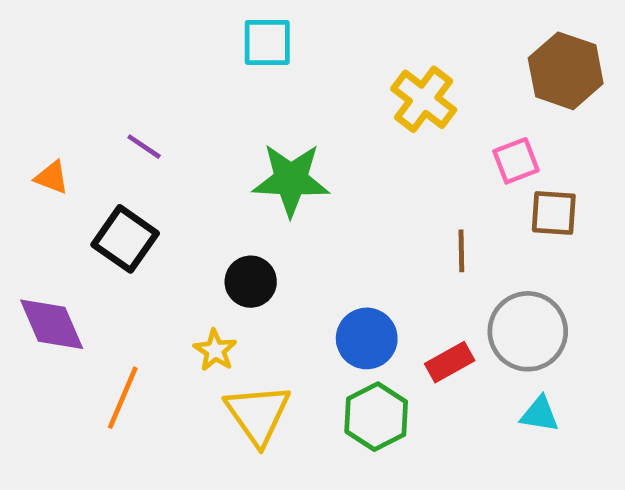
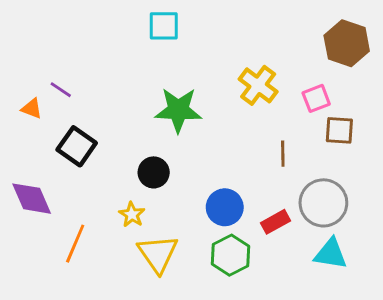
yellow cross: (424, 99) -> (258, 85), moved
purple line: (144, 147) -> (61, 90), moved
cyan triangle: (540, 414) -> (331, 254), size x1.4

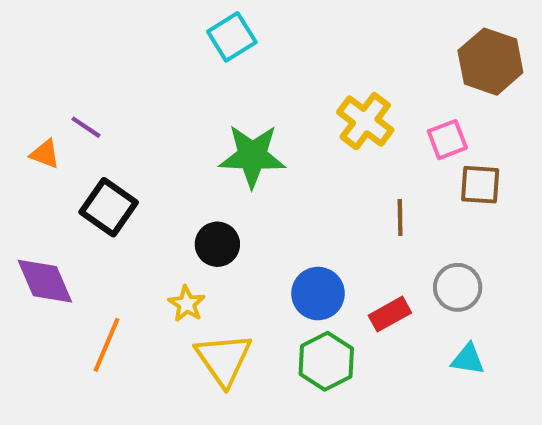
cyan square: (164, 26) -> (232, 37), turned -32
gray circle: (323, 203) -> (458, 287), size x0.7
cyan triangle: (331, 254) -> (468, 359), size x0.7

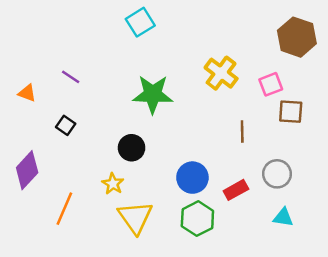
purple line: (86, 127) -> (71, 77), moved
black square: (109, 207) -> (66, 125), size x0.6
purple diamond: (45, 281) -> (27, 170), turned 66

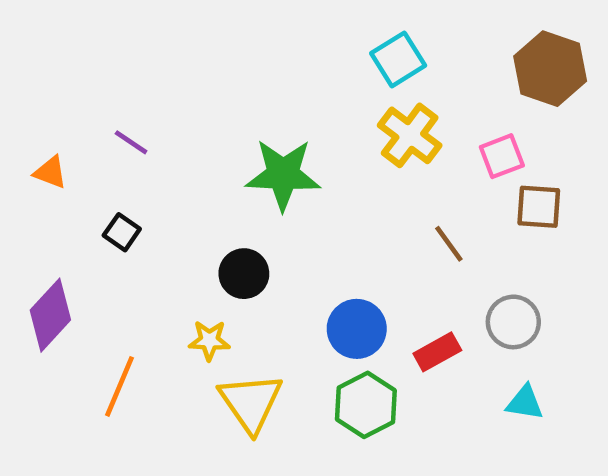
cyan square: (140, 22) -> (398, 59), moved
brown line: (242, 132) -> (449, 244), turned -35
yellow star: (113, 184) -> (209, 340), turned -30

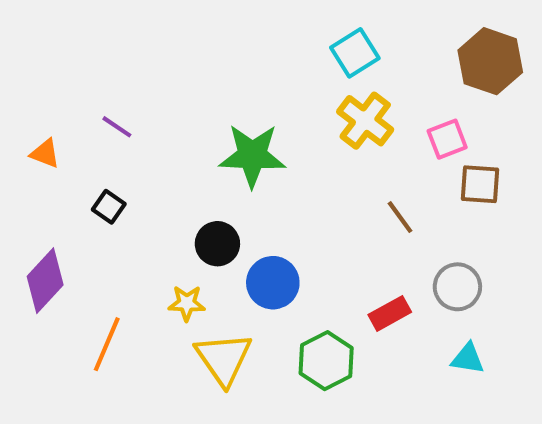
blue circle: (357, 329) -> (273, 283), moved

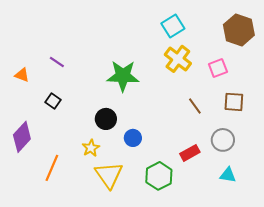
brown square: (480, 184) -> (234, 102), moved
blue circle: (273, 283) -> (133, 138), size x0.7
yellow star: (187, 303) -> (91, 148), turned -30

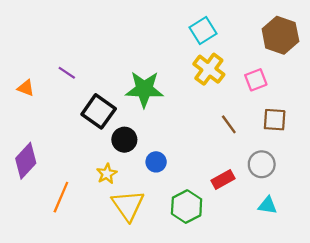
black square: (53, 101) -> (99, 111), moved, size x1.8

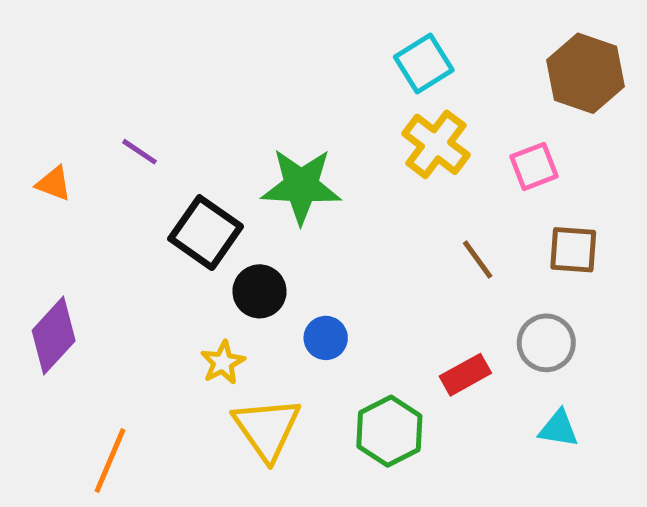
orange line: (61, 197) -> (110, 461), moved

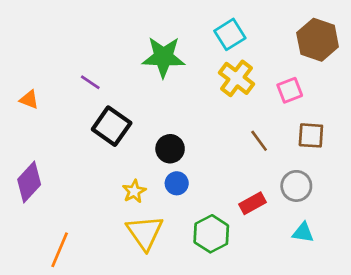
purple line: (139, 152) -> (90, 82), moved
green star: (301, 186) -> (163, 57), moved
black circle: (260, 291) -> (170, 149), moved
yellow star: (223, 362) -> (134, 191), moved

